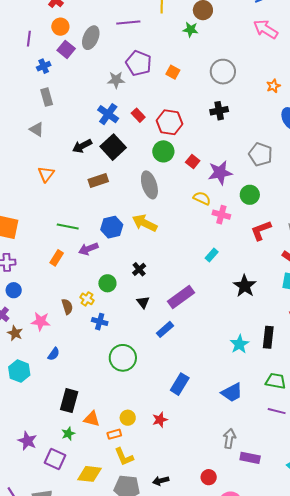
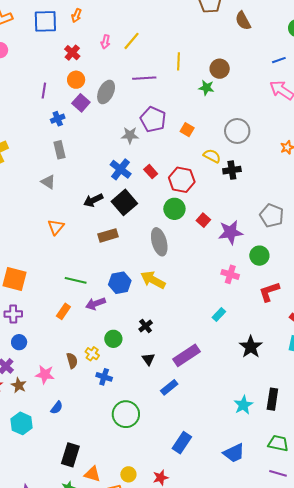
yellow semicircle: (202, 198) -> (212, 156), moved

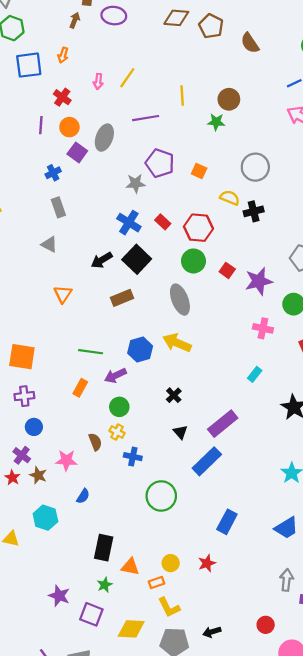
purple line: (44, 91) -> (41, 125), moved
green circle: (113, 339) -> (119, 407), moved
blue rectangle: (169, 387) -> (207, 461), size x1.5

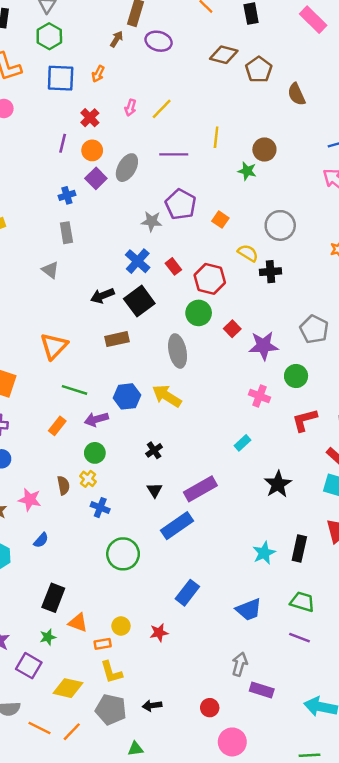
orange triangle: (63, 294) -> (54, 346), moved, size x1.4

